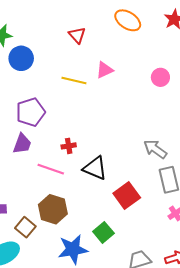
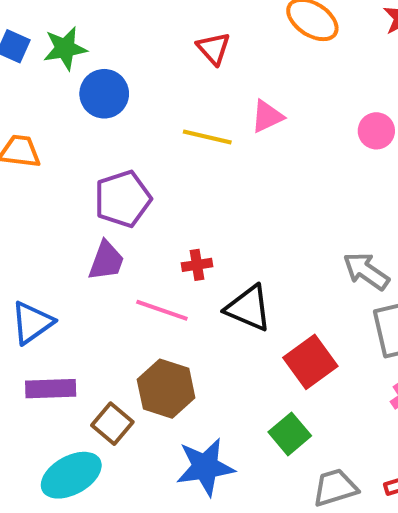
green square: (103, 232) -> (290, 434), moved

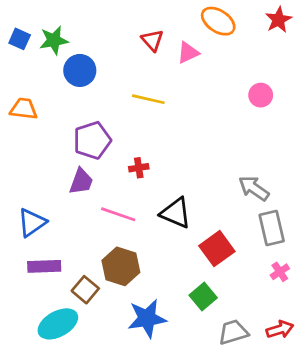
pink triangle: (267, 116) -> (188, 53), moved
red cross: (197, 265) -> (139, 168), moved

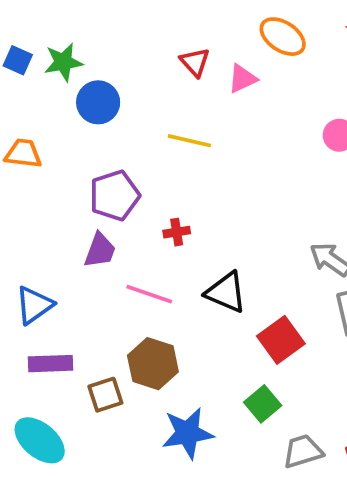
brown square: (85, 290) -> (105, 395), turned 32
cyan ellipse: (58, 324) -> (40, 440), moved, turned 69

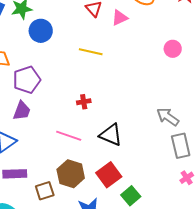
purple pentagon: (115, 196) -> (27, 80), moved
purple trapezoid: (100, 250) -> (22, 111), moved
red square: (281, 340) -> (109, 175), moved

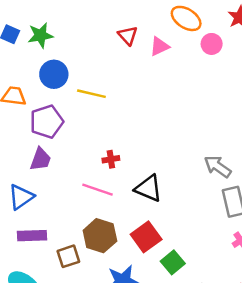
blue circle: (41, 31) -> (54, 74), moved
pink circle: (173, 49) -> (212, 44), moved
yellow line: (91, 52) -> (91, 94), moved
red cross: (84, 102) -> (111, 159), moved

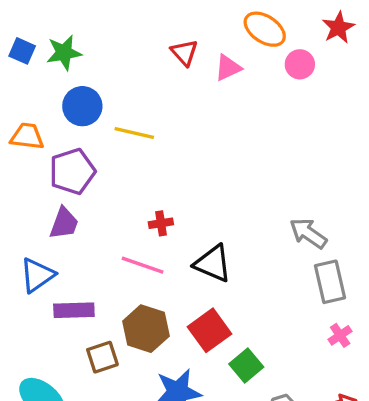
purple rectangle: (32, 236) -> (74, 310), moved

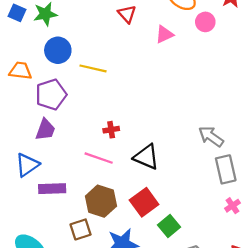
pink triangle: (228, 68) -> (164, 34), moved
brown square: (102, 357) -> (81, 229), moved

